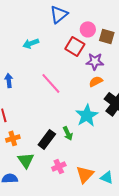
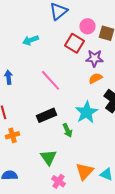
black rectangle: (47, 139) -> (46, 115), moved, turned 30
green triangle: (26, 160) -> (48, 157), moved
pink cross: (59, 166) -> (58, 181), moved, turned -32

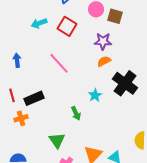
red square: (74, 43) -> (67, 26), moved
cyan star: (86, 112) -> (95, 95), size x0.6
black rectangle: (46, 115) -> (34, 98), moved

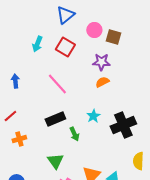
cyan arrow: (39, 23) -> (37, 44), turned -49
black cross: (125, 83) -> (123, 125), moved, turned 30
red line: (12, 95) -> (10, 116), turned 64
black rectangle: (34, 98) -> (55, 119), moved

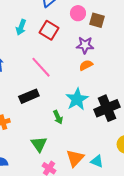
cyan star: (93, 116) -> (77, 99), size x1.6
black rectangle: (55, 119) -> (29, 96), moved

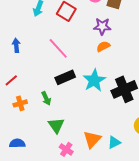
black rectangle: (29, 96) -> (65, 77), moved
green arrow: (58, 117) -> (46, 98), moved
cyan triangle: (97, 161) -> (114, 142), turned -48

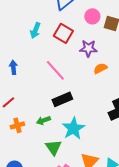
purple star: (102, 26) -> (88, 48), moved
cyan star: (94, 80) -> (73, 128), moved
green arrow: (46, 98) -> (43, 120), turned 96

